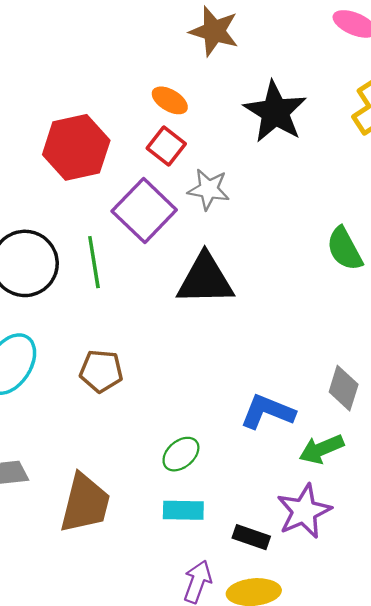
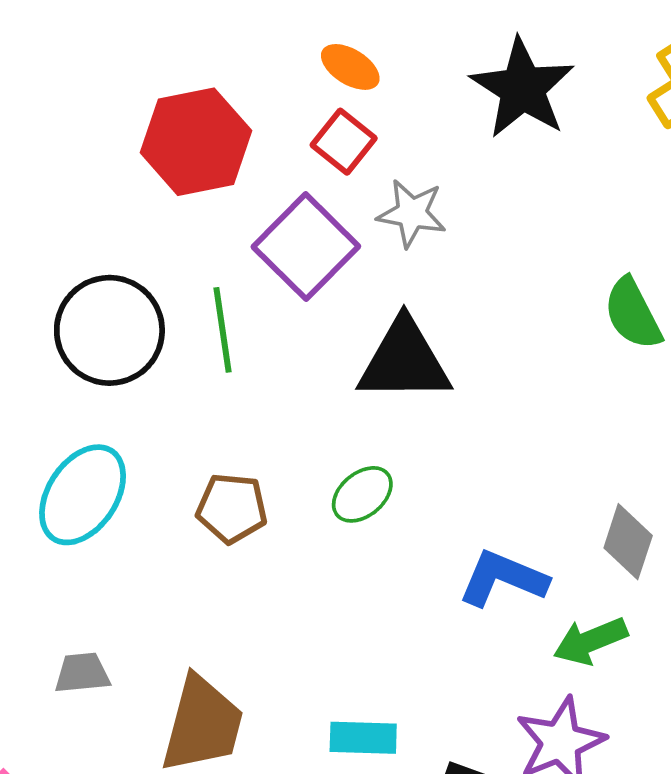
green ellipse: (181, 454) -> (362, 494), moved

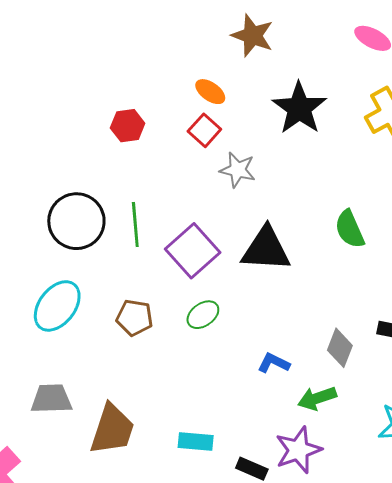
red hexagon: (196, 142) -> (128, 126), size x0.6
purple square: (306, 247) -> (193, 251), moved
black triangle: (404, 361) -> (266, 249), moved
blue L-shape: (503, 579) -> (274, 363), size x0.7
gray trapezoid: (82, 673) -> (51, 399), size x1.4

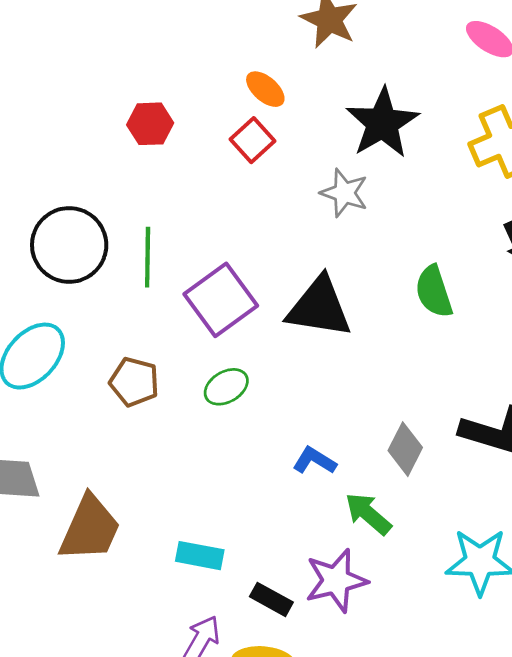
gray star: (238, 170) -> (344, 193), moved
green arrow: (317, 398) -> (368, 514), turned 54

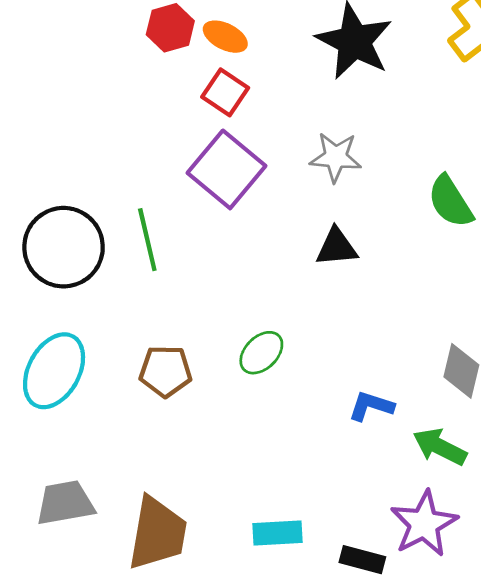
red hexagon: (150, 124) -> (170, 28), moved
gray star: (344, 193) -> (336, 157), moved
purple square: (221, 300) -> (226, 169), moved
black triangle: (319, 307) -> (337, 247), size x0.6

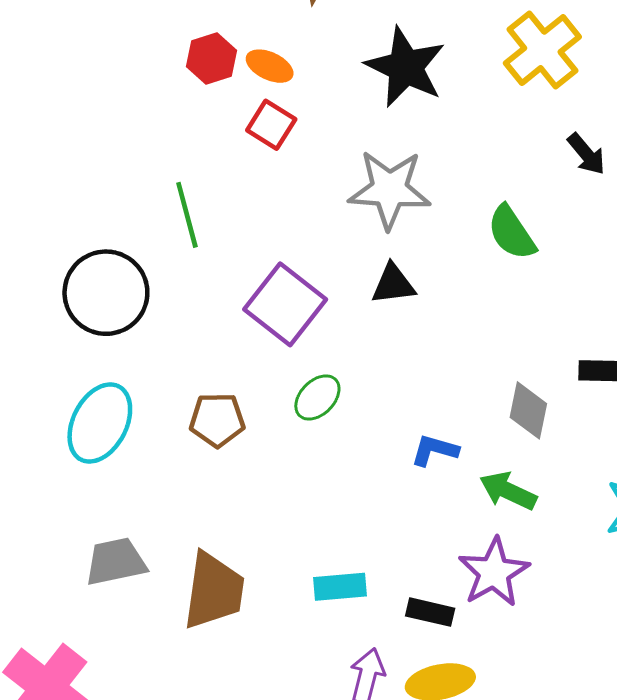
gray star: (336, 157) -> (389, 189), size x1.5
purple square: (226, 169) -> (285, 304), moved
green line: (147, 240) -> (187, 215), moved

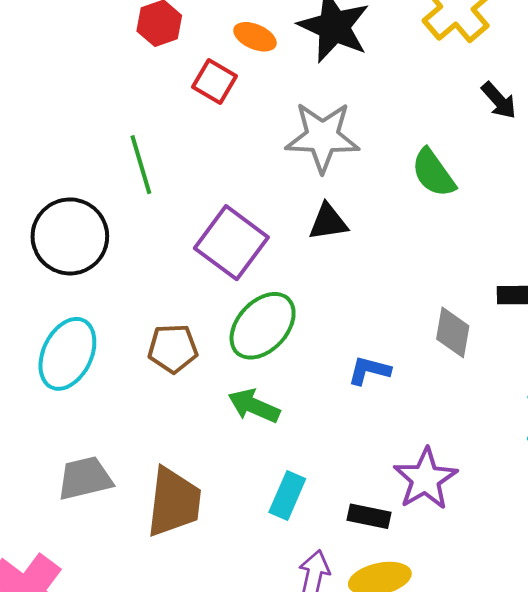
orange ellipse: (270, 66) -> (255, 37), moved
green ellipse: (317, 398) -> (263, 326), size x1.6
green arrow: (508, 491) -> (254, 406), moved
cyan rectangle: (340, 587) -> (287, 496), turned -60

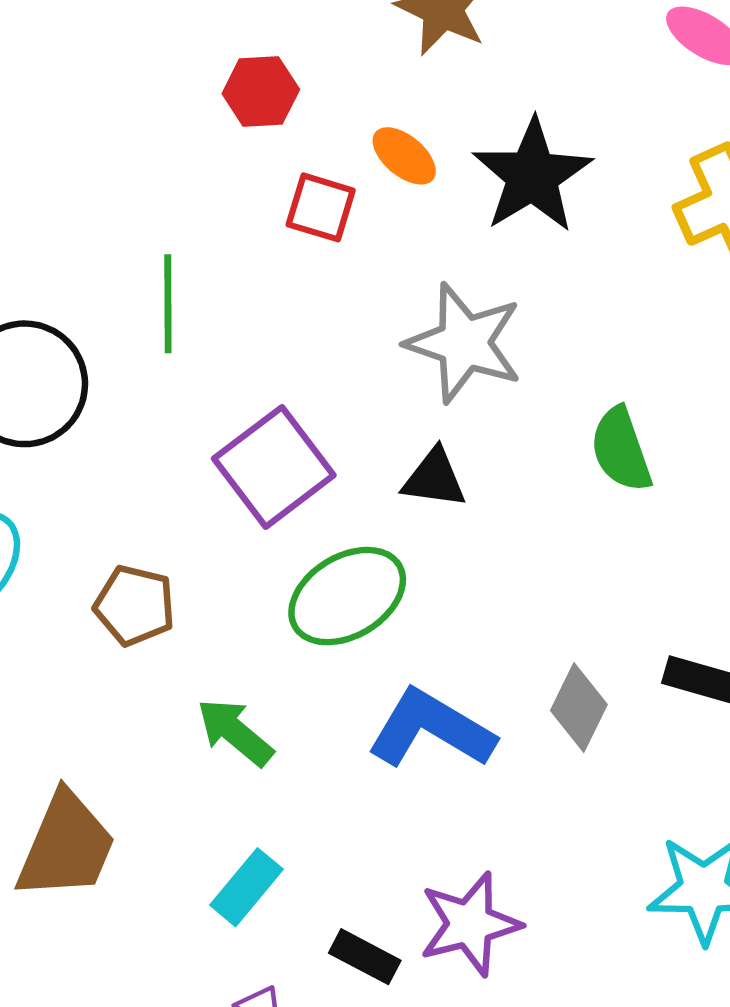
red square: (215, 82) -> (321, 207), turned -30
green ellipse: (263, 326) -> (347, 596), moved
blue L-shape: (369, 371) -> (431, 729), size x1.8

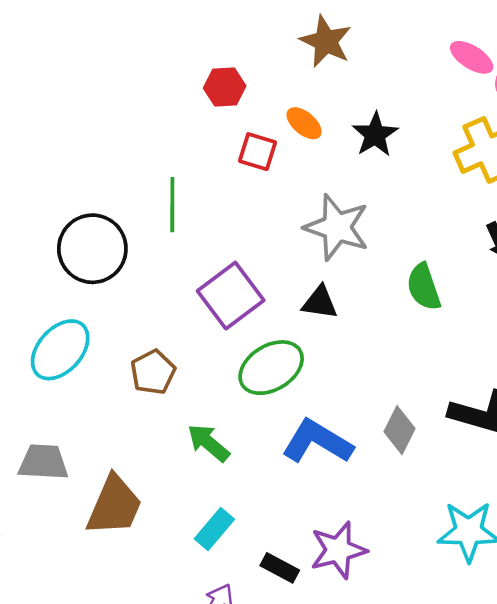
black star: (532, 176) -> (375, 135), size x0.7
brown pentagon: (135, 605) -> (153, 372), turned 30

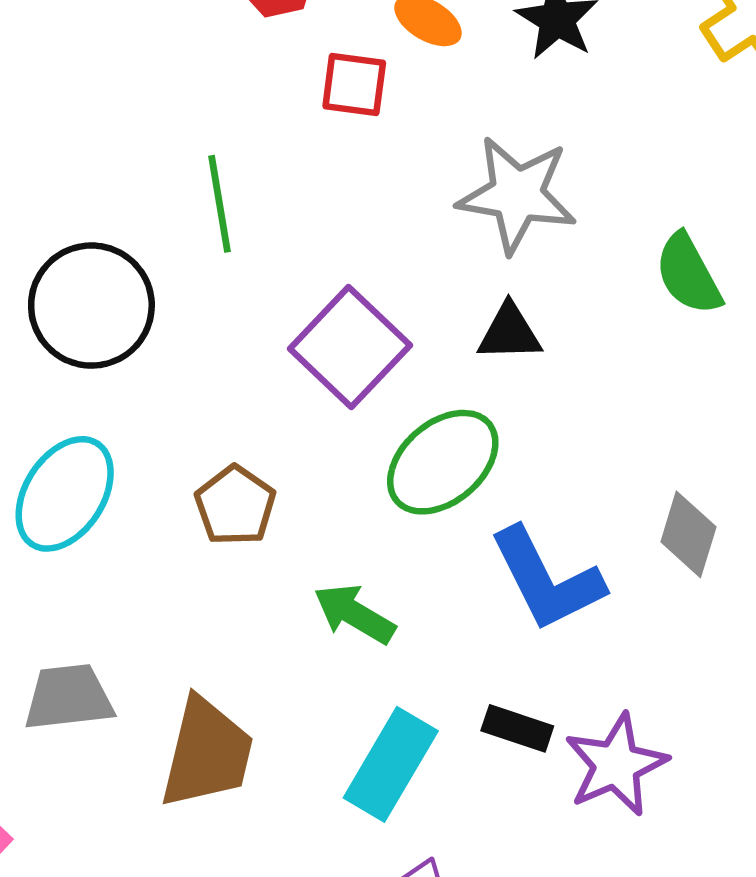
blue L-shape: (317, 442) -> (547, 579), turned -138
cyan rectangle: (214, 529) -> (391, 764), size x1.4
black rectangle: (280, 568) -> (517, 728), moved

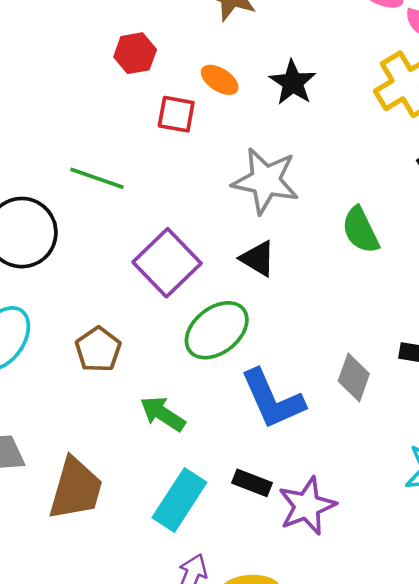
green line: (220, 204) -> (97, 178), turned -64
black triangle: (509, 333) -> (258, 259), turned 30

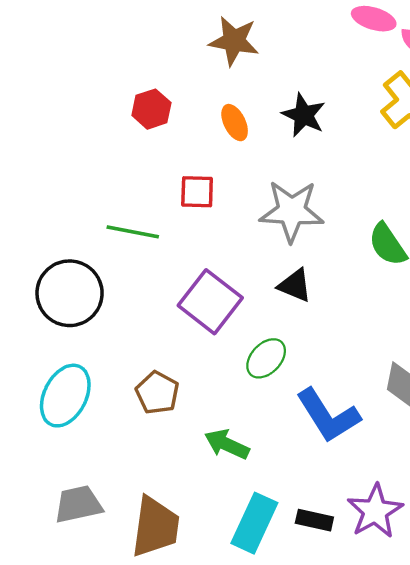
orange ellipse: (220, 80) -> (235, 123), turned 39
red square: (176, 114) -> (197, 192), moved
green ellipse: (217, 330) -> (266, 358), size x0.7
black rectangle: (252, 483) -> (314, 520), moved

